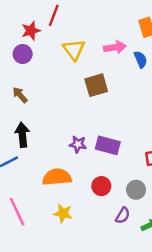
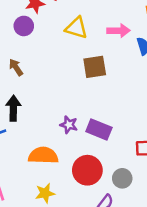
yellow triangle: (74, 50) -> (76, 28), turned -45
red circle: (101, 186) -> (87, 170), size x1.5
yellow star: (63, 213) -> (45, 193), turned -30

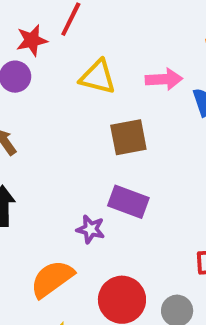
purple rectangle: (99, 129) -> (128, 202), moved
orange semicircle: (43, 155) -> (52, 279), turned -36

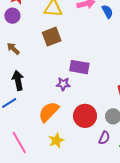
brown square: (128, 137) -> (52, 37), moved

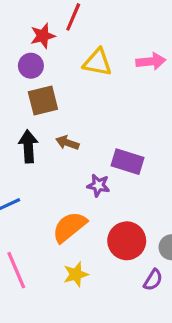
brown square: (52, 37) -> (43, 101), moved
brown arrow: (13, 49) -> (67, 143), moved, turned -32
black arrow: (18, 80) -> (28, 146), moved

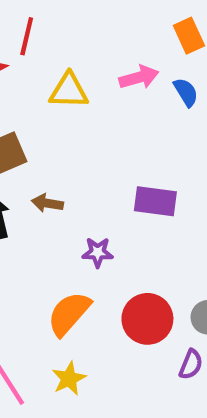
purple rectangle: (128, 162) -> (155, 201), moved
yellow star: (76, 274) -> (69, 379), moved

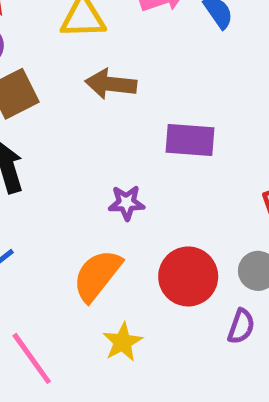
brown arrow: (47, 203) -> (111, 84), moved, size x1.4
yellow star: (69, 379) -> (123, 342), moved

